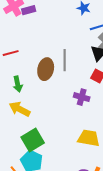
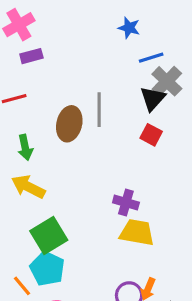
purple rectangle: (29, 10) -> (31, 56), moved
purple cross: (82, 97) -> (126, 202), moved

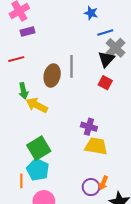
yellow arrow: (28, 187) -> (37, 105), moved
orange line: (22, 286) -> (21, 181), turned 40

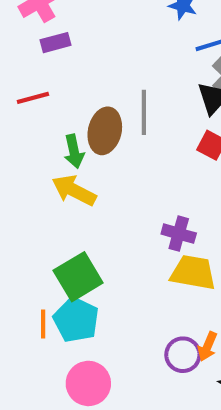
green arrow: (23, 91) -> (74, 151), moved
orange line: (21, 181) -> (43, 324), moved

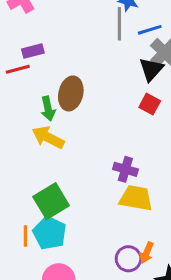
purple rectangle: (55, 43) -> (33, 51), moved
gray line: (144, 112) -> (119, 24), moved

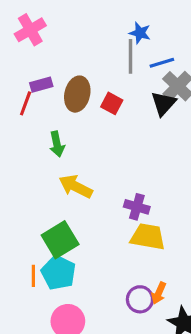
red line: (18, 69) -> (26, 103), turned -55
brown ellipse: (71, 93) -> (77, 94), moved
red square: (150, 104) -> (112, 103), moved
yellow arrow: (48, 137) -> (76, 186), moved

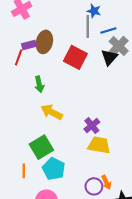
brown ellipse: (77, 94) -> (44, 42), moved
red square: (112, 103) -> (75, 57), size x1.6
purple cross: (137, 207) -> (92, 126), turned 35
cyan pentagon: (58, 273) -> (54, 169), moved
orange arrow: (159, 293) -> (106, 182), turned -48

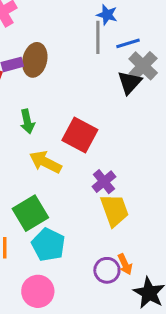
red square: (75, 57) -> (80, 135), moved
yellow trapezoid: (99, 145) -> (114, 210), turned 60

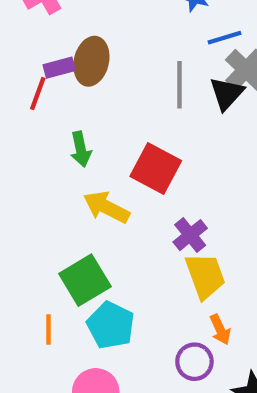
gray line: (98, 37) -> (179, 85), moved
orange arrow: (125, 264) -> (220, 330), moved

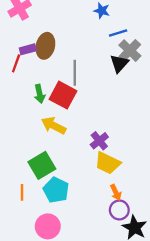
gray line: (179, 85) -> (75, 73), moved
red square: (156, 169) -> (63, 95), moved
yellow trapezoid: (205, 276) -> (108, 163), turned 136
purple circle: (194, 362) -> (119, 210), moved

